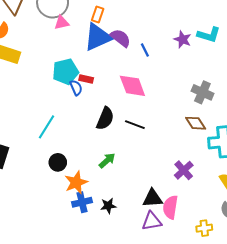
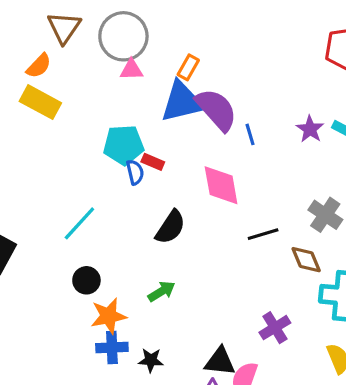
purple semicircle: (121, 38) -> (216, 109), size x1.4
black line: (135, 125) -> (263, 234), moved, turned -48

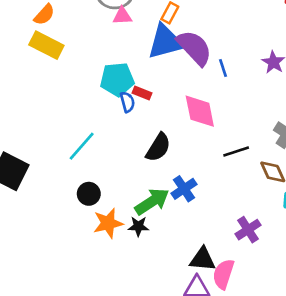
green arrow: (162, 291) -> (152, 201), size x1.5
blue cross: (112, 348) -> (184, 189), moved, turned -30
black star: (151, 360) -> (138, 226), moved

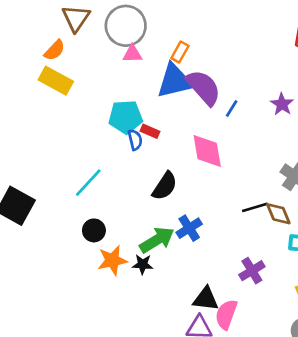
blue line: (223, 68) -> (232, 109), turned 48
black line: (236, 151) -> (255, 207), moved

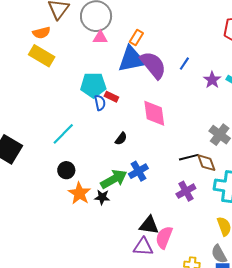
orange semicircle: (55, 50) -> (41, 33), turned 30
blue line: (232, 109) -> (184, 64), moved
black semicircle: (165, 186) -> (121, 139), size x0.6
orange star: (112, 260) -> (79, 193), turned -30
purple cross: (252, 271) -> (186, 191), moved

